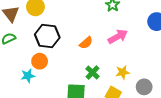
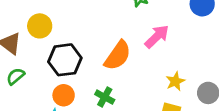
orange semicircle: (86, 43) -> (118, 56), size x1.6
green cross: (93, 73) -> (105, 97), moved

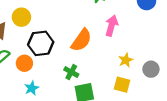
pink arrow: (157, 37) -> (112, 26), turned -30
orange circle: (64, 95) -> (24, 63), moved

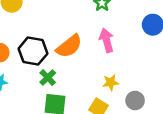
pink arrow: (112, 26) -> (107, 40), turned -48
black hexagon: (41, 43) -> (33, 51), moved

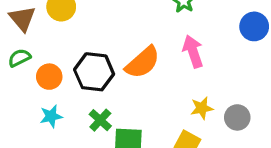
green cross: (48, 78) -> (100, 120), moved
gray circle: (135, 100) -> (237, 117), moved

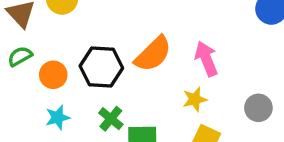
pink arrow: (193, 51) -> (206, 59), moved
yellow star: (202, 108) -> (195, 99), moved

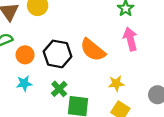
orange semicircle: (153, 54) -> (93, 50), turned 76
pink arrow: (206, 59) -> (130, 39), moved

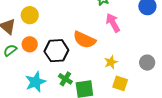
orange circle: (25, 55) -> (30, 44), moved
cyan star: (24, 83) -> (36, 82), size x1.5

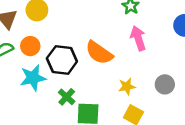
gray circle: (147, 63) -> (165, 84), moved
cyan star: (36, 82) -> (33, 78), moved

